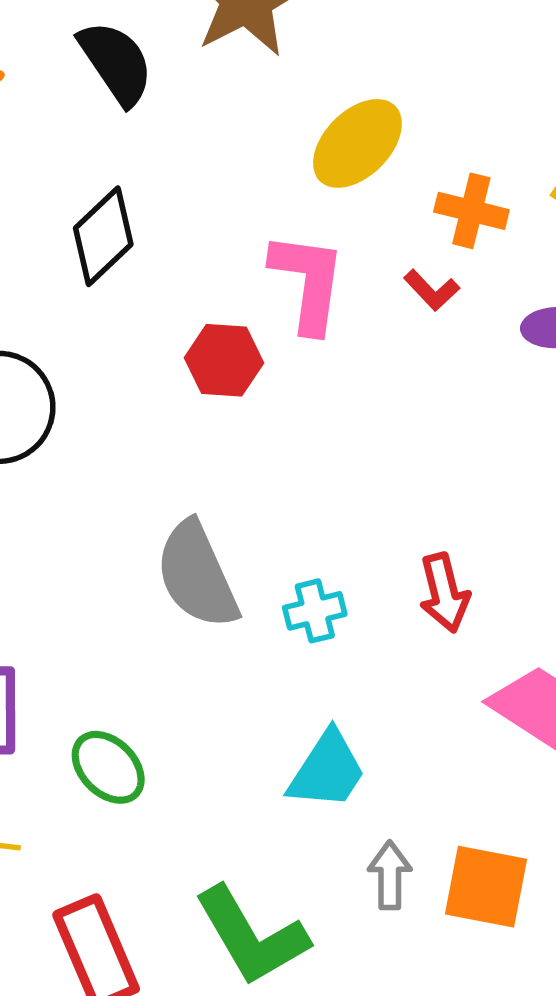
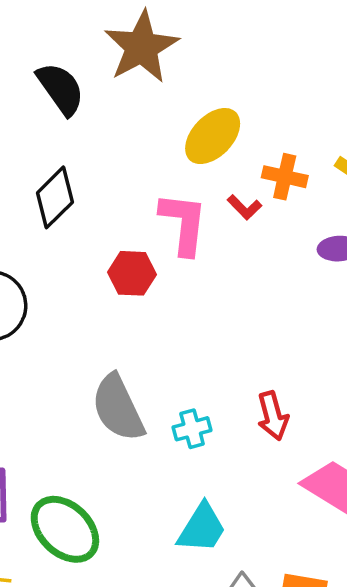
red L-shape: (432, 290) -> (244, 207), moved
green ellipse: (108, 767) -> (65, 529), size x1.5

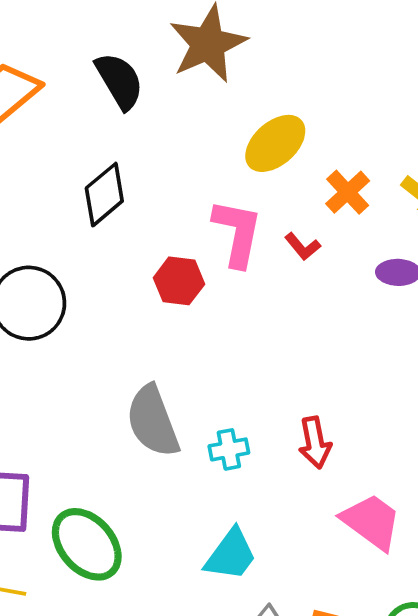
orange cross: (285, 177) -> (348, 192), turned 30
red L-shape: (244, 207) -> (303, 246), moved

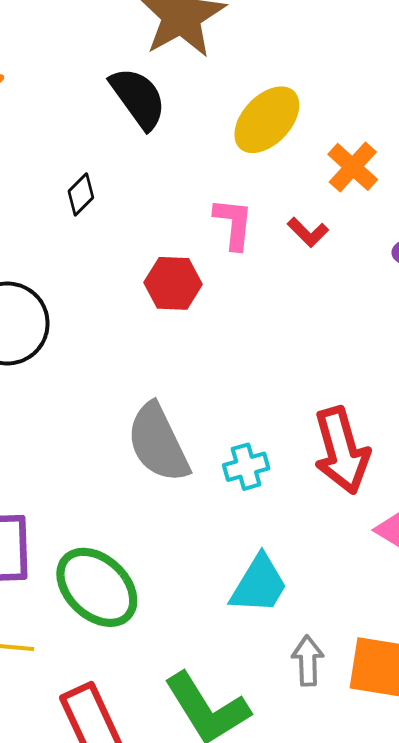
black semicircle: (119, 81) -> (138, 98), moved
black diamond: (104, 195) -> (81, 194), size x0.6
pink L-shape: (237, 233) -> (233, 224), size x0.7
red arrow: (315, 443) -> (342, 450), size x1.5

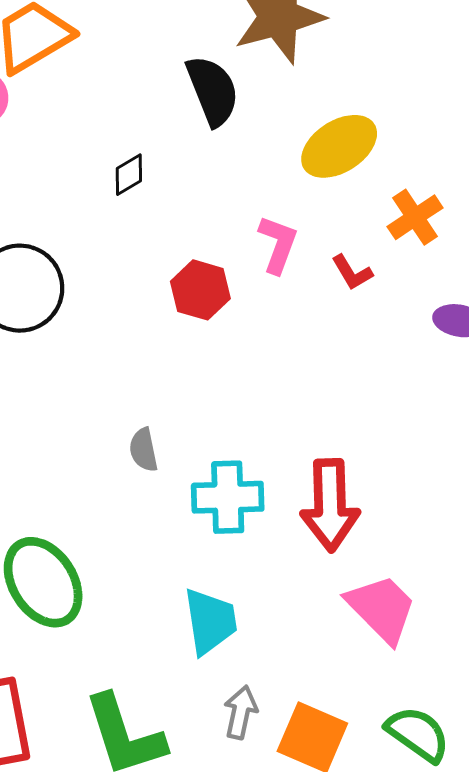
gray semicircle: (158, 443) -> (144, 450), size x0.5
cyan cross: (246, 467) -> (228, 497), size x1.5
cyan trapezoid: (259, 584) -> (210, 621), turned -54

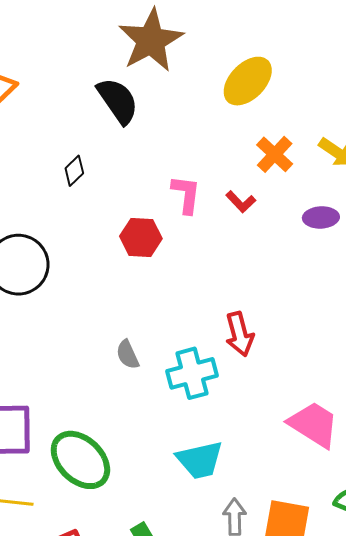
yellow ellipse: (339, 146) -> (248, 81), moved
red arrow: (330, 505) -> (239, 334), moved, size x0.7
cyan trapezoid: (210, 621) -> (200, 460), turned 99

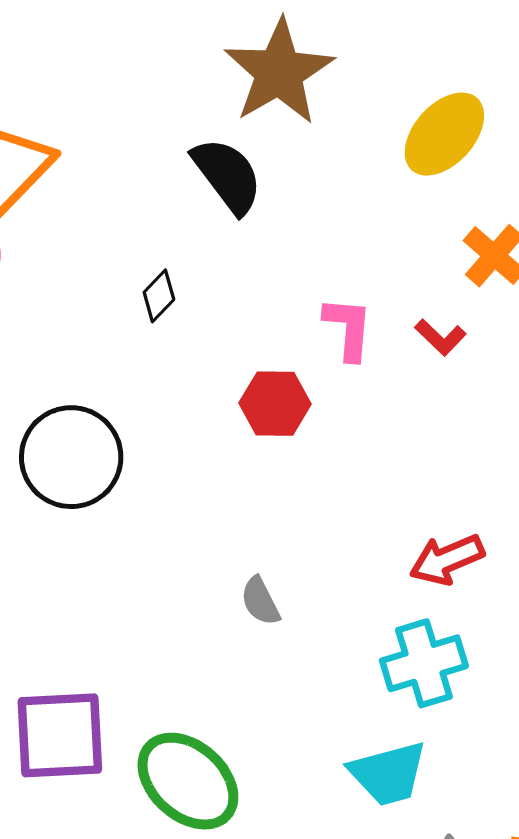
red arrow: (239, 334) -> (447, 560), turned 84
cyan cross: (192, 373) -> (424, 663), moved

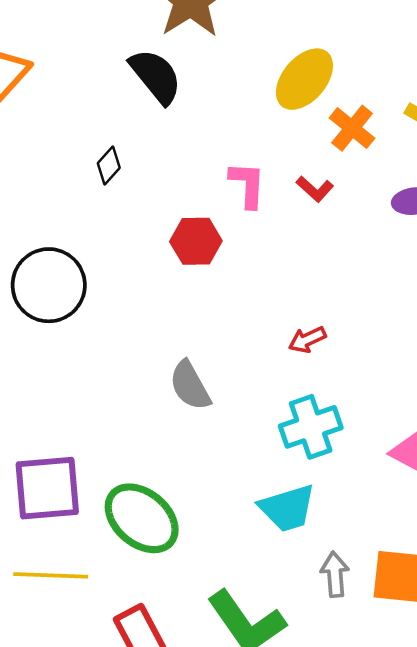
yellow ellipse: (444, 134) -> (304, 79), moved
red arrow: (447, 560) -> (307, 340), moved, size x0.7
gray semicircle: (260, 601) -> (190, 385), size x1.4

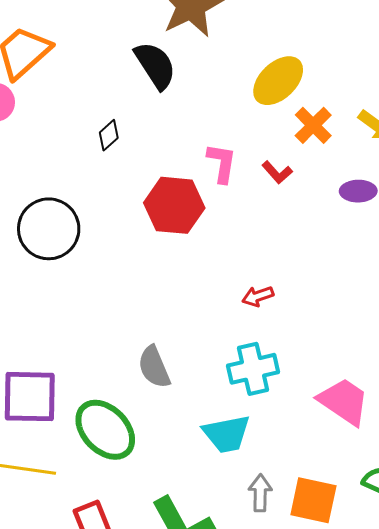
red hexagon: (196, 241) -> (174, 205), size x1.4
gray semicircle: (190, 385) -> (154, 367), moved

